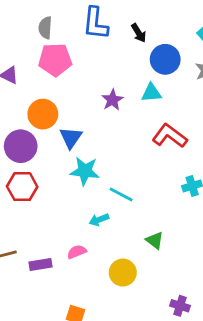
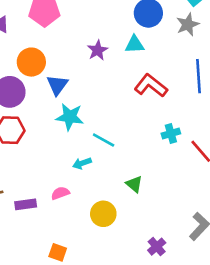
purple cross: (180, 306) -> (157, 247), turned 30

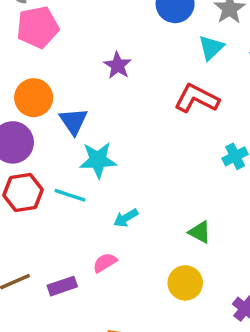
cyan triangle: (135, 44) -> (211, 48), moved, turned -30
cyan line: (104, 140) -> (70, 195), moved
yellow circle: (103, 214) -> (185, 283), moved

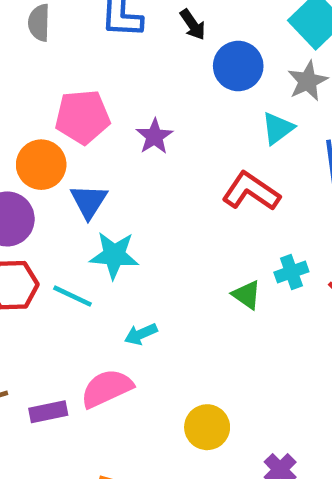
pink pentagon: (38, 27) -> (82, 117), moved
green triangle: (200, 232) -> (247, 295), moved
pink semicircle: (105, 263) -> (107, 388), size x1.6

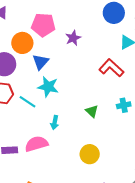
green triangle: (247, 295) -> (92, 111), moved
cyan arrow: (141, 334) -> (55, 123), turned -64
yellow circle: (207, 427) -> (90, 154), moved

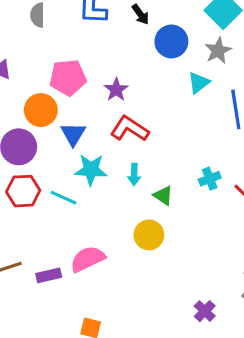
red L-shape: (111, 68) -> (130, 129), moved
cyan arrow: (55, 123) -> (134, 174), moved
yellow circle: (90, 154) -> (149, 235), moved

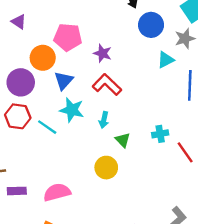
purple star: (116, 90) -> (102, 53), turned -30
pink semicircle: (88, 259) -> (57, 192), moved
purple rectangle: (49, 275) -> (17, 191), moved

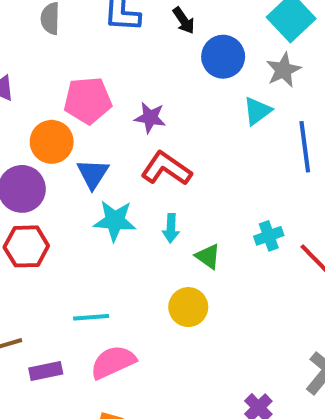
cyan line: (47, 127) -> (91, 317), moved, turned -30

